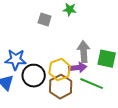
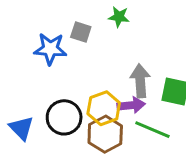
blue star: (16, 60) -> (50, 49), moved

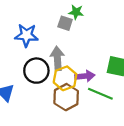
gray square: (81, 32) -> (65, 23), moved
gray arrow: (140, 81) -> (57, 58), moved
black circle: (64, 117) -> (36, 71), moved

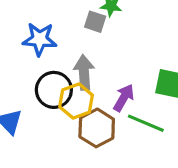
purple arrow: (85, 76) -> (124, 98), turned -54
yellow hexagon: (65, 78) -> (76, 101), moved

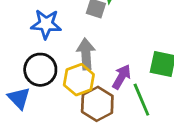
black circle: (54, 90) -> (40, 70), moved
green line: (146, 123) -> (141, 100), turned 44

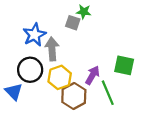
blue star: (46, 24) -> (34, 35), turned -30
gray arrow: (86, 54) -> (52, 49), moved

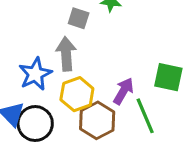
gray square: (73, 23) -> (79, 18), moved
blue star: (34, 35) -> (35, 74), moved
black circle: (30, 70) -> (35, 124), moved

